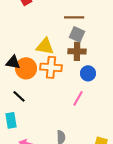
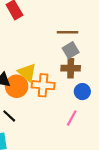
gray square: (77, 34) -> (71, 50), turned 35
yellow triangle: (45, 46) -> (27, 72), moved, turned 30

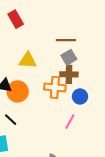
yellow triangle: (27, 72) -> (28, 60), moved, turned -36
orange cross: (43, 85) -> (55, 87), moved

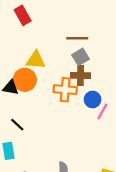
orange circle: (18, 91) -> (25, 80), moved
pink line: (70, 122) -> (102, 112), moved

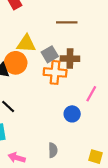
gray square: (81, 57) -> (50, 54), moved
blue circle: (93, 99) -> (72, 114), moved

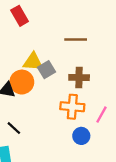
gray square: (50, 54) -> (47, 70), moved
orange cross: (55, 72) -> (72, 107), moved

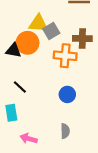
orange cross: (72, 107) -> (65, 56), moved
blue circle: (81, 136) -> (67, 94), moved

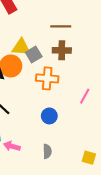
brown cross: (82, 39) -> (62, 50), moved
pink arrow: (29, 139) -> (12, 146), moved

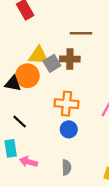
brown cross: (62, 50) -> (70, 59), moved
orange cross: (47, 78) -> (66, 104), moved

